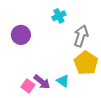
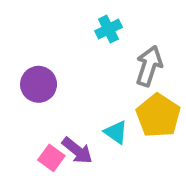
purple circle: (21, 35) -> (39, 84), moved
cyan triangle: (63, 81) -> (116, 132), moved

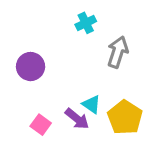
yellow pentagon: (158, 116) -> (125, 117), moved
purple arrow: (77, 151) -> (77, 119), moved

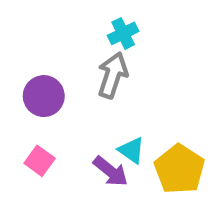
gray arrow: (118, 52) -> (113, 75), moved
pink square: (41, 125) -> (40, 161), moved

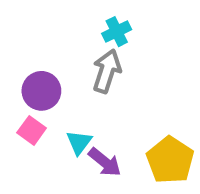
cyan triangle: (131, 150) -> (79, 142), moved, turned 32
pink square: (40, 161) -> (32, 130), moved

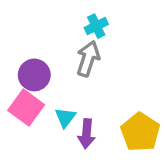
pink square: (32, 130) -> (26, 108), size x1.5
purple arrow: (105, 162) -> (86, 134), turned 56

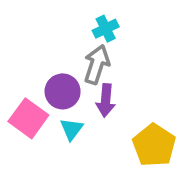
purple circle: (34, 75) -> (63, 91), moved
purple arrow: (86, 134) -> (106, 100), moved

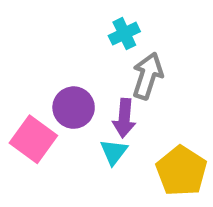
gray arrow: (97, 65) -> (148, 76), moved
cyan triangle: (72, 129) -> (114, 152), moved

